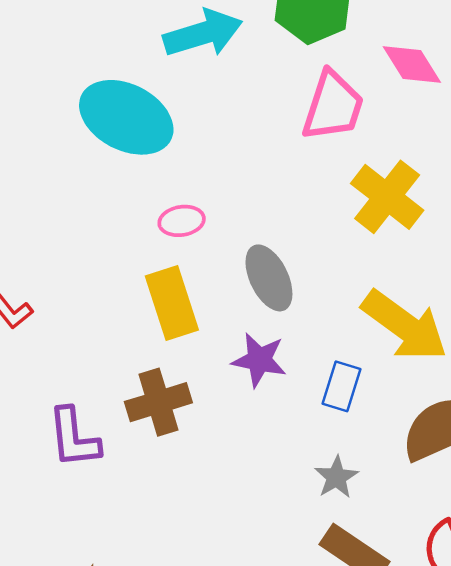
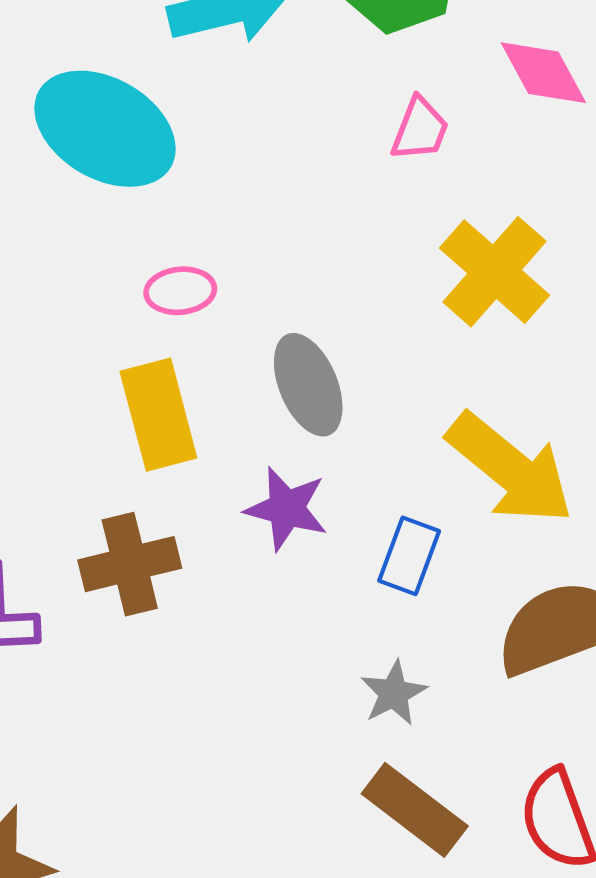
pink trapezoid: (333, 106) -> (420, 129), size x0.6

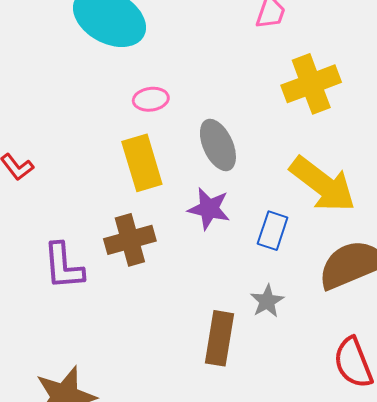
yellow cross: (495, 272) -> (311, 84), turned 30
brown rectangle: (415, 810) -> (219, 338), moved, turned 64

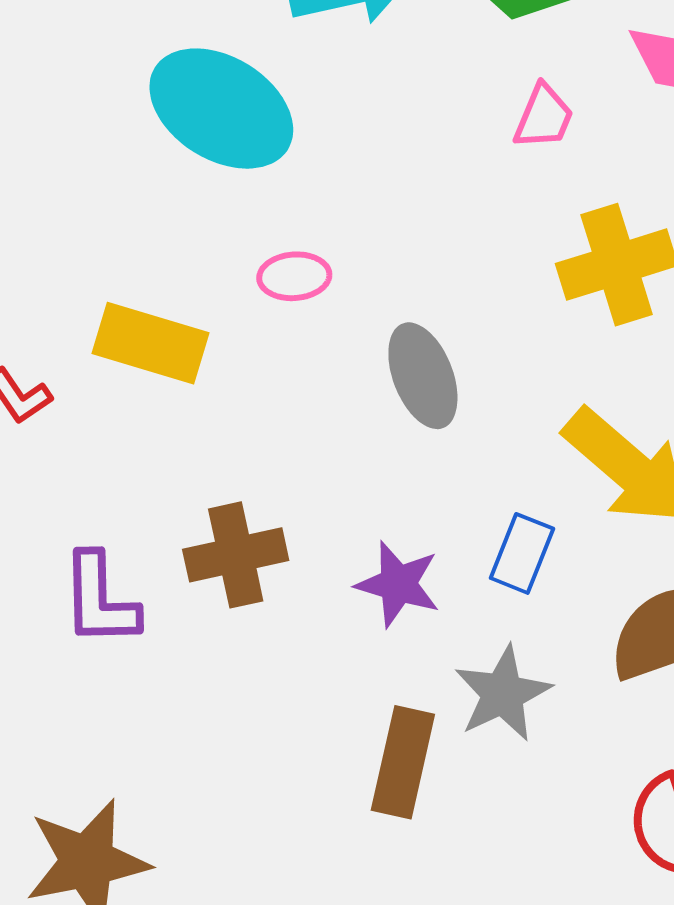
yellow rectangle: (142, 163) -> (150, 343), moved, turned -60
purple star: (209, 209) -> (398, 584), moved
gray star: (267, 301) -> (503, 694), size x1.4

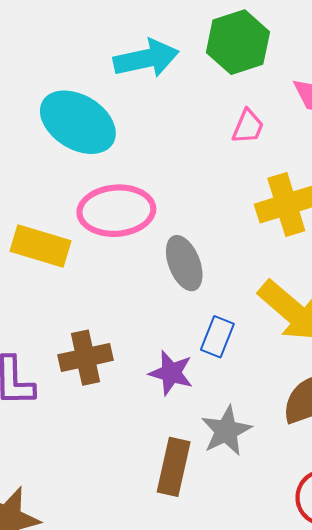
pink ellipse: (294, 276) -> (116, 211), size x2.0
blue rectangle: (522, 553) -> (217, 337), moved

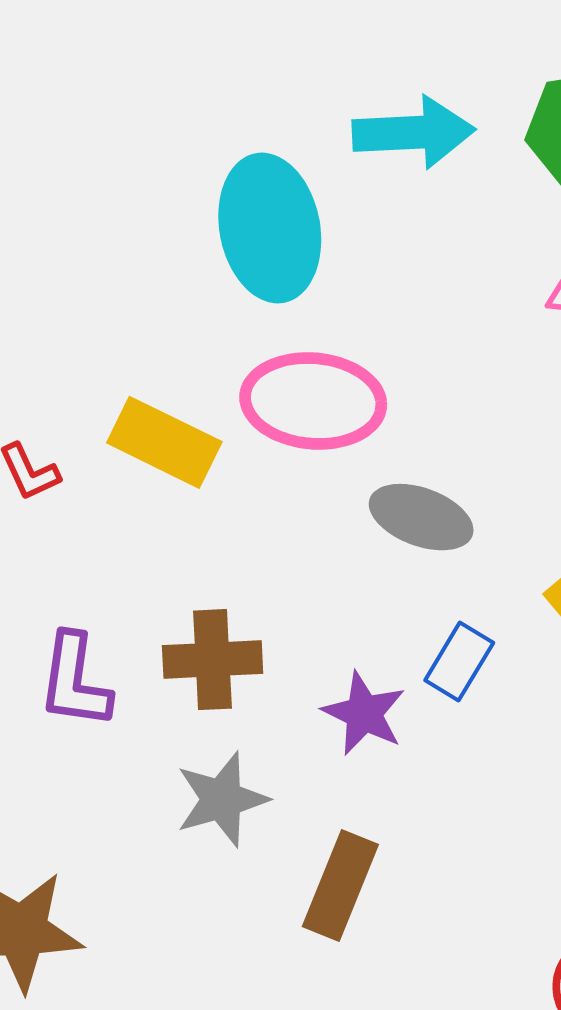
cyan ellipse: (78, 122) -> (270, 228), turned 38
gray ellipse: (184, 263) -> (421, 517), turned -58
gray star: (226, 431) -> (222, 799), moved

